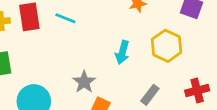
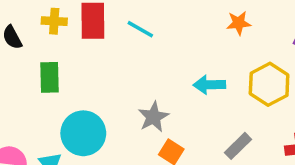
cyan arrow: (122, 52) -> (209, 85), turned 65

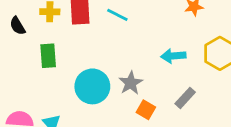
cyan circle: (83, 133) -> (92, 86), moved
gray rectangle: (238, 146) -> (185, 98), moved

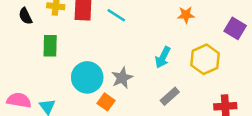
cyan arrow: (173, 56) -> (163, 57), turned -65
orange square: (146, 110) -> (106, 102), moved

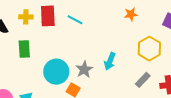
cyan arrow: (163, 57) -> (110, 61), moved
gray rectangle: (170, 96) -> (143, 80), moved

